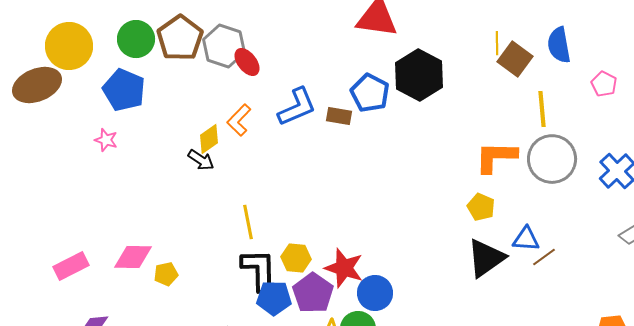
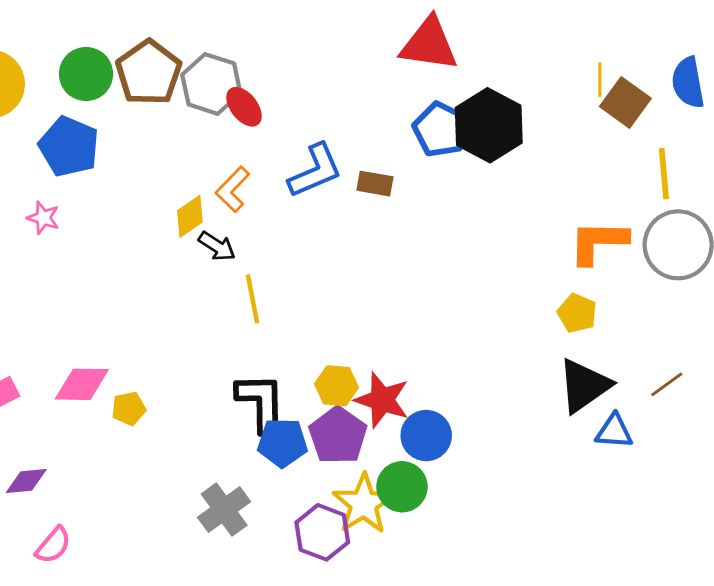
blue pentagon: (370, 93) -> (440, 130), moved
black arrow: (201, 160) -> (217, 246), moved
yellow line: (248, 222) -> (253, 299), moved
blue triangle: (526, 239) -> (614, 431), moved
yellow hexagon: (296, 258) -> (337, 386), moved

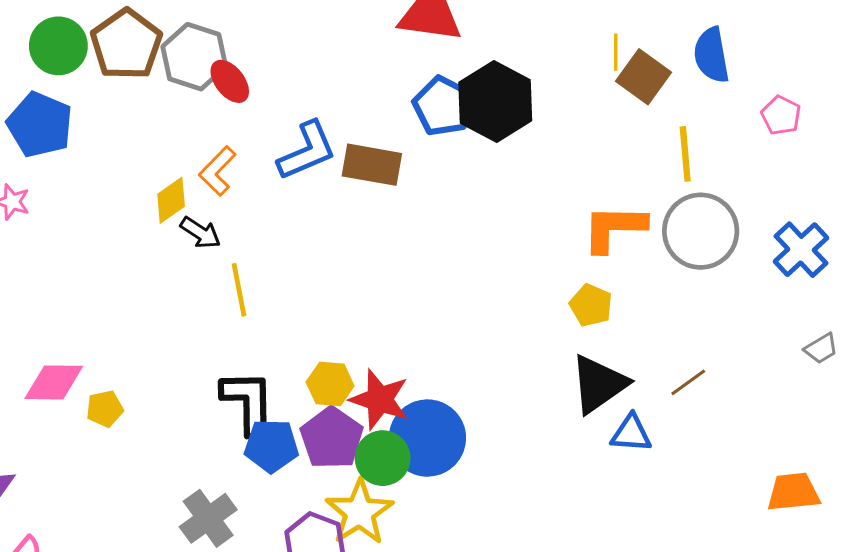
brown rectangle: (375, 184) -> (372, 165), size x1.5
blue circle: (426, 436) -> (427, 438), size x1.4
green circle: (402, 487) -> (383, 458), moved

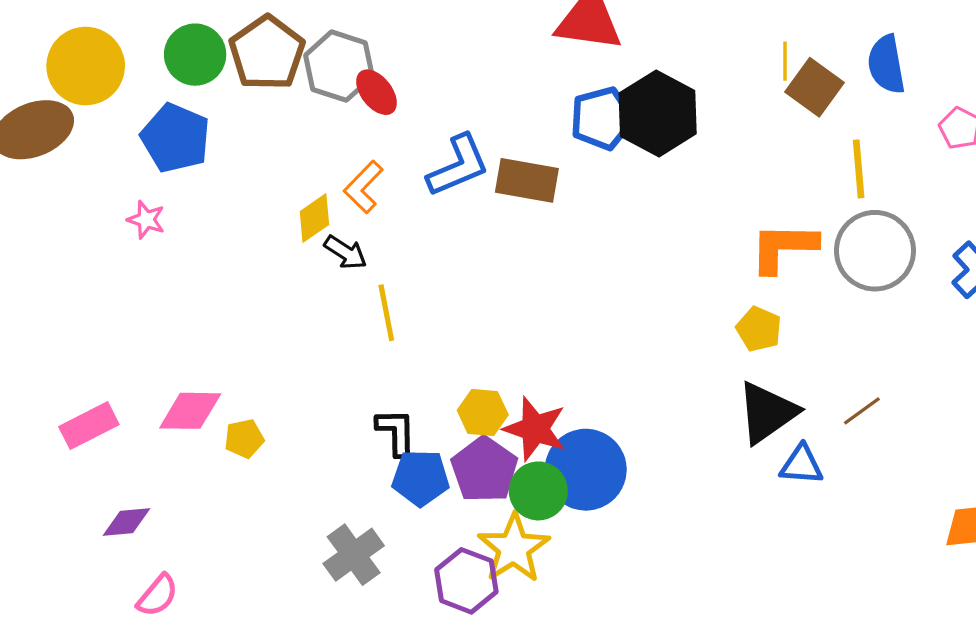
blue pentagon: (443, 106) -> (602, 118), turned 30
black L-shape: (248, 403) -> (396, 432), size x0.7

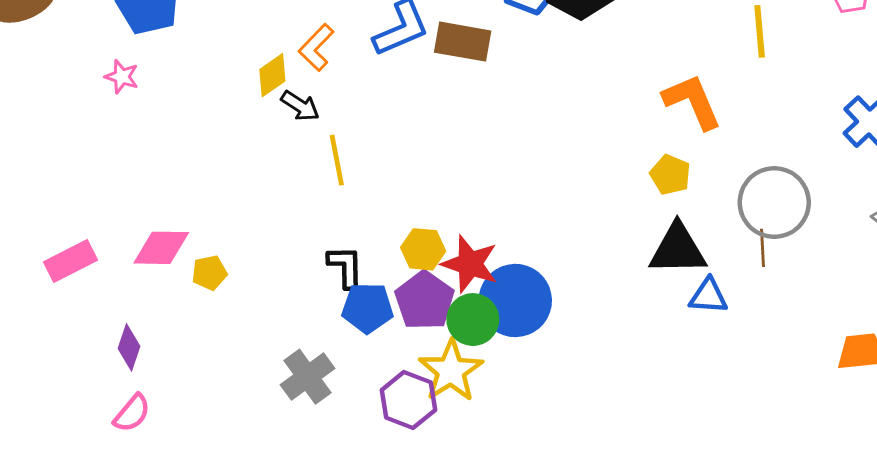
orange L-shape: (783, 247) -> (692, 102), turned 66
gray circle: (875, 251) -> (774, 202), moved
brown line: (862, 411) -> (763, 248), turned -57
black triangle: (767, 412) -> (678, 249), turned 34
purple diamond: (126, 522) -> (129, 347), moved, turned -66

